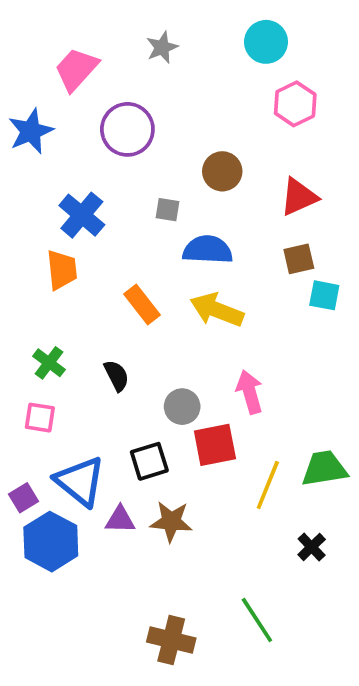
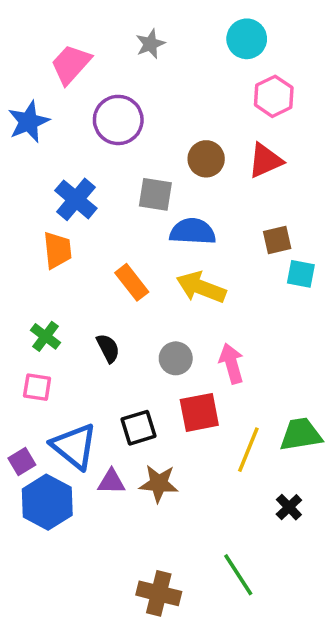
red triangle: (299, 197) -> (265, 161), moved
gray square: (168, 210) -> (155, 194), size x1.5
gray circle: (182, 407) -> (176, 358), moved

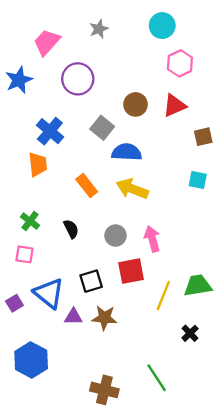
gray square: (155, 194) -> (102, 128), turned 30
brown square: (277, 240) -> (203, 137), moved
blue hexagon: (47, 502) -> (31, 360), moved

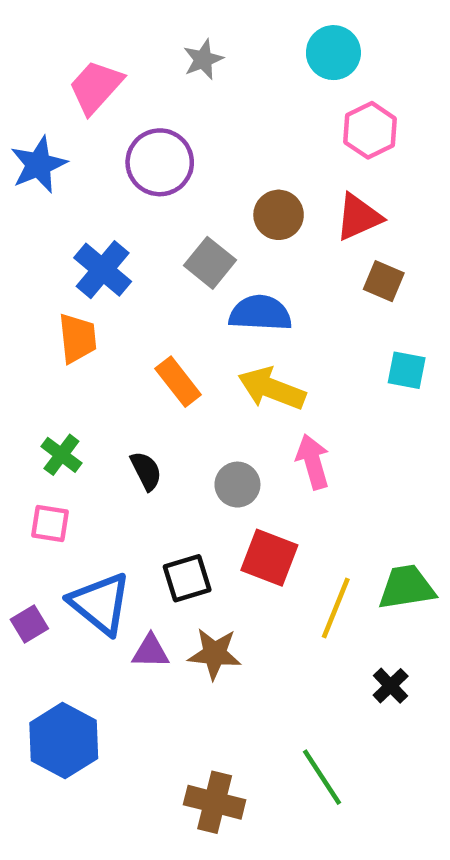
brown square: (203, 137) -> (384, 281), moved, turned 36
pink arrow: (152, 239) -> (313, 462), moved
red square: (131, 271) -> (269, 558), turned 32

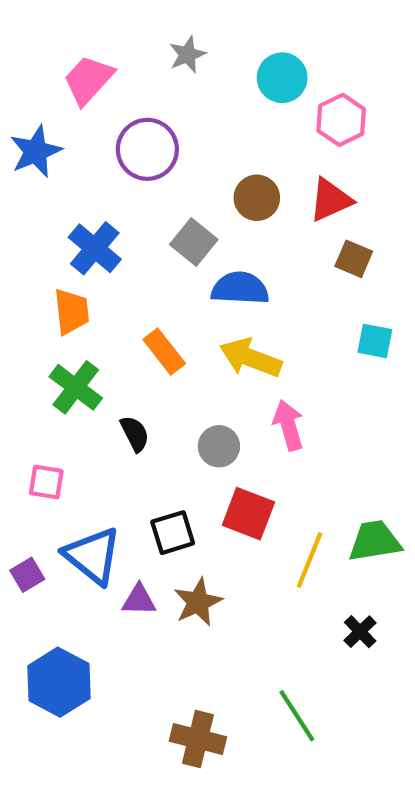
cyan circle: (333, 53) -> (282, 78), moved
green cross: (61, 455) -> (76, 387), moved, size x1.4
brown star: (215, 654) -> (198, 602), turned -30

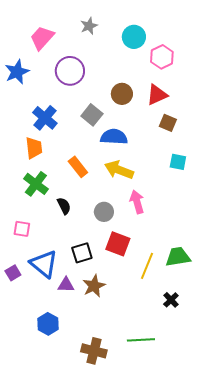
blue hexagon: (59, 682) -> (48, 324), moved, size x0.7
green line: (297, 716) -> (141, 340), turned -60

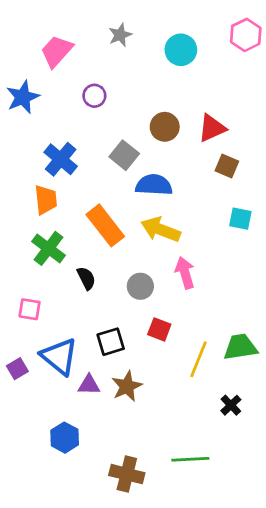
pink hexagon: (162, 57) -> (246, 35), moved
purple circle: (70, 71) -> (94, 96), size x0.6
orange rectangle: (78, 167) -> (105, 225), size x1.4
red square: (118, 244) -> (159, 329), size x0.7

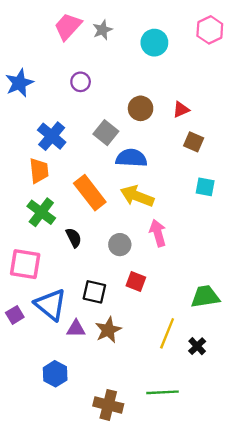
pink trapezoid: (57, 51) -> (68, 26), moved
red triangle: (212, 128) -> (181, 110), size x0.7
pink square: (30, 309) -> (25, 264), size x1.6
black square: (111, 342) -> (94, 292), turned 30
yellow line: (198, 359) -> (167, 333), moved

